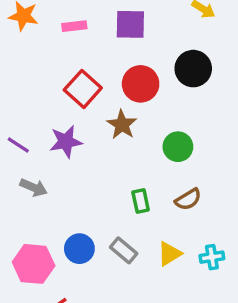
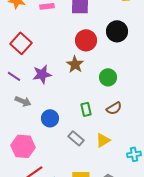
red square: (83, 89) -> (21, 43), moved
blue circle: (79, 249) -> (50, 118), moved
cyan cross: (212, 257) -> (134, 154), moved

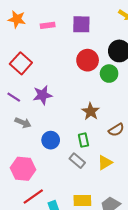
brown star: (75, 64) -> (91, 111), moved
green circle: (108, 77) -> (109, 74), moved
green rectangle: (86, 109) -> (83, 140), moved

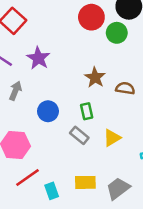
purple star: (42, 95) -> (38, 58), turned -30
gray arrow: (23, 123) -> (15, 91), turned -91
brown semicircle: (116, 130) -> (125, 88), moved, turned -140

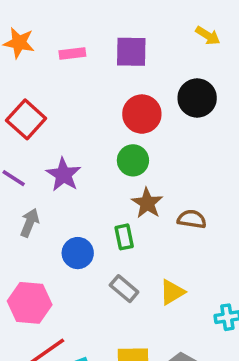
green circle: (117, 33) -> (133, 160), moved
green rectangle: (87, 111) -> (124, 237), moved

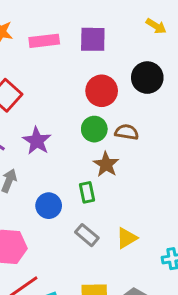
pink rectangle: (72, 53) -> (44, 41), size x1.4
brown semicircle: (192, 219) -> (127, 132), moved

